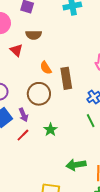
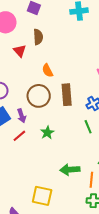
brown semicircle: (34, 35) -> (38, 37), turned -98
brown rectangle: (66, 78) -> (67, 95), moved

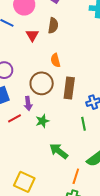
purple arrow: (22, 116) -> (28, 103), moved
green arrow: (70, 170) -> (59, 151), moved, turned 30

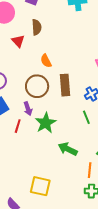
red line: (14, 118) -> (18, 126), turned -32
green star: (42, 121) -> (46, 123), size x1.5

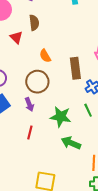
brown rectangle: (65, 85) -> (75, 68), moved
green star: (46, 123) -> (61, 117), moved, turned -30
red line: (18, 126) -> (30, 132), moved

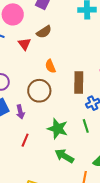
brown semicircle: (34, 23) -> (44, 32), turned 56
purple arrow: (29, 104) -> (20, 112), moved

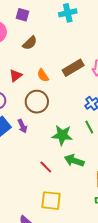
red triangle: (24, 44) -> (16, 76), moved, turned 40
brown rectangle: (79, 83) -> (73, 68), moved, turned 70
red line: (25, 140) -> (46, 167), moved, turned -56

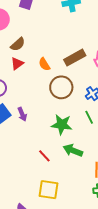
brown semicircle: (30, 43) -> (18, 44), moved
brown circle: (37, 102) -> (61, 87), moved

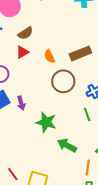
green star: (62, 125) -> (46, 122), moved
red line: (44, 156) -> (13, 174), moved

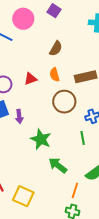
brown semicircle: (26, 33) -> (56, 48), moved, turned -35
red triangle: (22, 52) -> (31, 79), moved

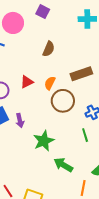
orange semicircle: (55, 75) -> (50, 83), moved, turned 48
green star: (41, 139) -> (44, 141), turned 30

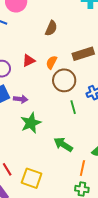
purple arrow: (20, 120) -> (21, 99), turned -72
green line: (85, 135) -> (73, 107), moved
green star: (44, 141) -> (31, 123), moved

